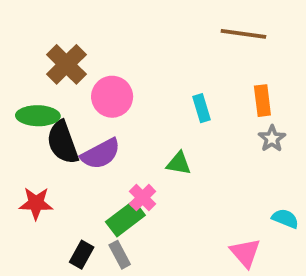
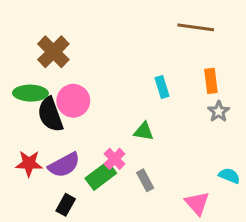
pink circle: (112, 97) -> (73, 101), moved
purple semicircle: (101, 154) -> (64, 165), moved
gray rectangle: (120, 255) -> (145, 180), moved

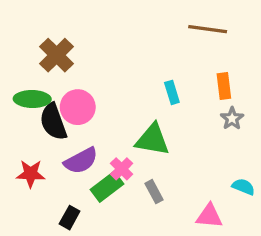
green triangle: (144, 131) -> (152, 140), size x1.6
purple semicircle: (64, 165) -> (81, 161), moved
pink triangle: (197, 203) -> (209, 216), turned -44

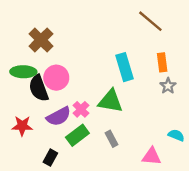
brown line: (208, 29) -> (150, 21), turned 32
cyan rectangle: (172, 92) -> (124, 67), size x1.6
pink cross: (122, 169) -> (81, 109), moved

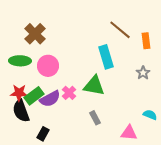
brown line: (150, 21) -> (120, 30), moved
orange rectangle: (162, 62) -> (146, 41), moved
black semicircle: (39, 88) -> (21, 111), moved
red star: (22, 126) -> (19, 93), moved
green rectangle: (77, 135) -> (34, 96), moved

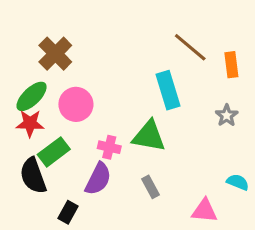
green ellipse: (20, 61) -> (32, 96), turned -45
red star: (19, 93) -> (30, 123), moved
pink cross: (69, 93) -> (109, 147), turned -32
purple semicircle: (50, 99) -> (98, 179), moved, turned -35

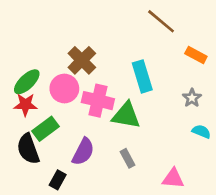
brown line: (190, 47) -> (161, 21), moved
brown cross: (55, 54) -> (82, 60), moved
orange rectangle: (231, 65) -> (196, 55), turned -55
pink cross: (109, 147) -> (98, 101), moved, size x1.6
cyan semicircle: (238, 182) -> (201, 131), moved

